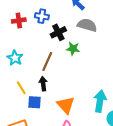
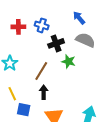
black arrow: (43, 84) -> (44, 92), moved

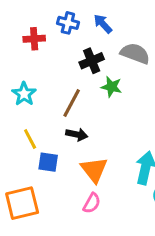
blue arrow: (79, 18) -> (103, 24), moved
blue cross: (42, 25) -> (68, 23), moved
black arrow: (44, 92) -> (77, 134), turned 104

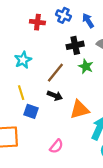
orange triangle: (94, 170) -> (80, 110), moved, turned 42

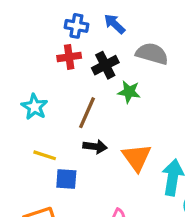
red cross: (37, 22) -> (69, 57), moved
yellow line: (21, 93) -> (45, 155), turned -40
orange triangle: (80, 110) -> (137, 157), turned -36

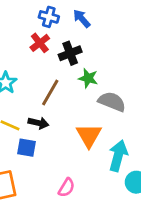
gray semicircle: (152, 54) -> (112, 102), moved
red cross: (69, 57) -> (40, 43), turned -36
black arrow: (95, 147) -> (38, 123), moved

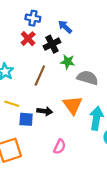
blue arrow: (82, 19) -> (65, 27), moved
black arrow: (38, 123) -> (45, 111), moved

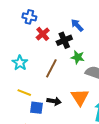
blue cross: (33, 18) -> (29, 17), moved

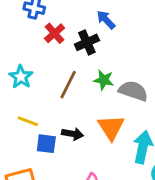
green star: (78, 57) -> (104, 80), moved

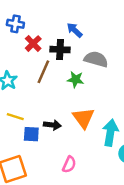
black cross: (87, 42) -> (60, 50), turned 30
brown line: (68, 85) -> (43, 72), moved
gray semicircle: (133, 91) -> (96, 59), moved

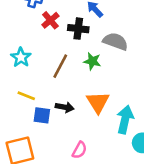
brown line: (43, 72) -> (60, 66), moved

